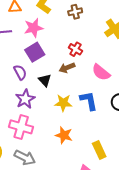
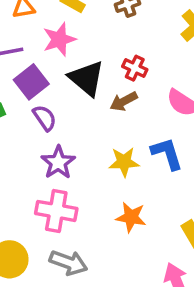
purple square: (35, 52) -> (31, 82), moved
black triangle: (45, 80) -> (87, 78), moved, size x1.6

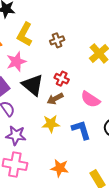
purple star: (58, 162) -> (16, 135), turned -30
yellow star: (124, 162) -> (51, 124), moved

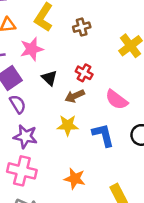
black triangle: (33, 85) -> (49, 78), size x0.6

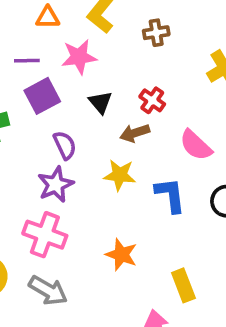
purple semicircle: (18, 104) -> (65, 145), moved
purple star: (25, 136) -> (56, 185), turned 30

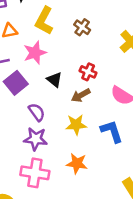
brown cross: (156, 33) -> (82, 27), turned -35
purple star: (56, 185) -> (36, 139), turned -30
orange star: (121, 255) -> (77, 163), moved

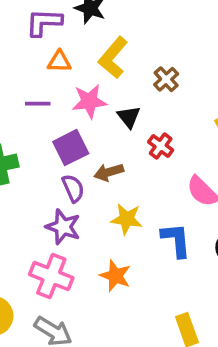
black triangle: (54, 80) -> (129, 117), moved
purple square: (16, 83) -> (71, 148), moved
brown arrow: (81, 95) -> (109, 172), moved

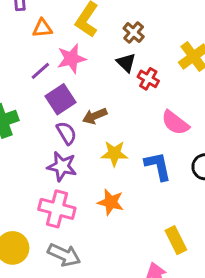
purple line: (38, 104) -> (40, 71), moved, turned -35
black triangle: (129, 117) -> (126, 63), moved
red cross: (161, 146) -> (148, 79), moved

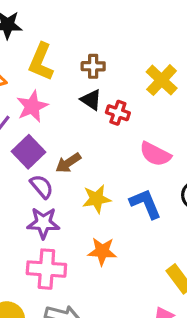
brown cross: (134, 32) -> (93, 66), turned -30

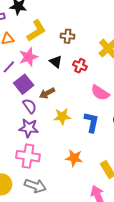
yellow L-shape: (41, 62) -> (36, 31), turned -150
black triangle: (91, 100) -> (56, 62), moved
blue L-shape: (145, 204) -> (91, 122), turned 30
orange star: (102, 251) -> (74, 158), moved

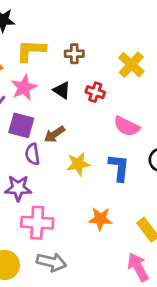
yellow L-shape: (36, 31) -> (31, 51), turned -140
purple square: (24, 84) -> (21, 125), turned -30
purple semicircle: (30, 106) -> (32, 154), turned -147
purple star: (29, 128) -> (18, 188), moved

